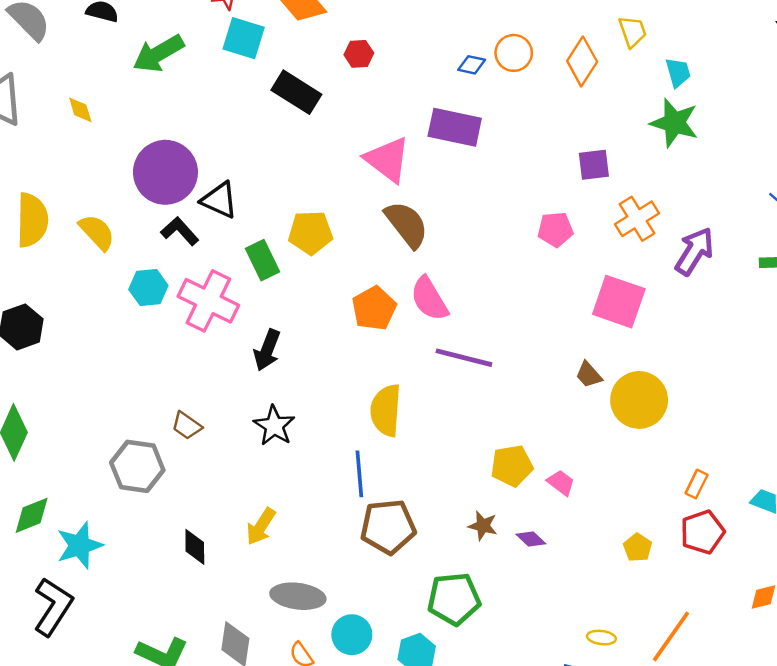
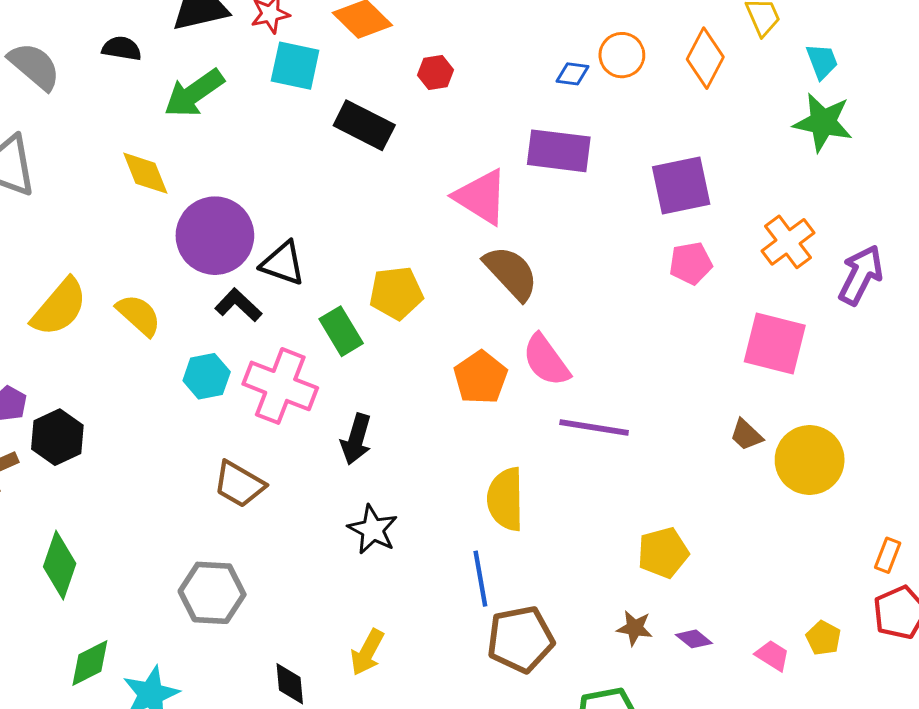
yellow diamond: (80, 110) -> (145, 173), moved, size x1.5
purple square: (594, 165) -> (681, 185), moved, size x1.5
yellow semicircle: (32, 220) -> (59, 307), turned 44
brown trapezoid: (187, 426) -> (239, 484), moved, size x1.4
pink trapezoid: (561, 483) -> (772, 656), moved

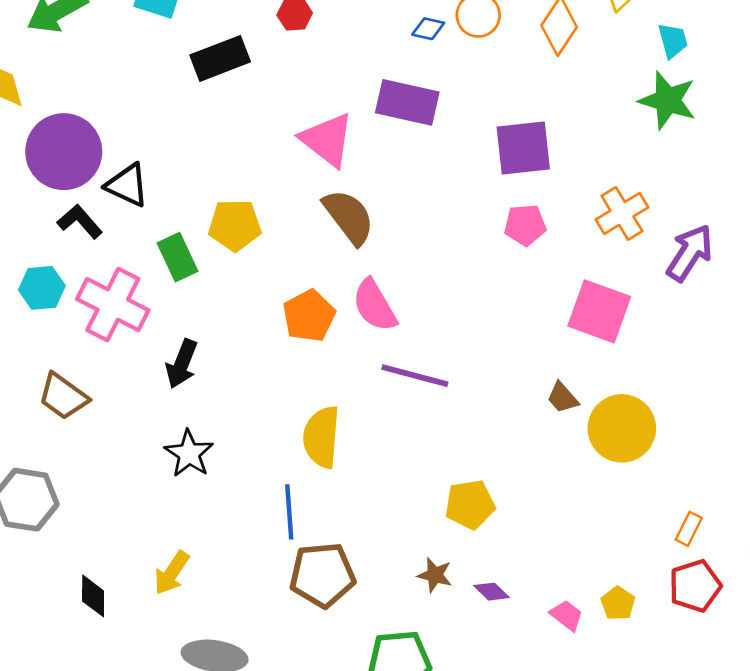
black rectangle: (364, 125) -> (220, 58), turned -54

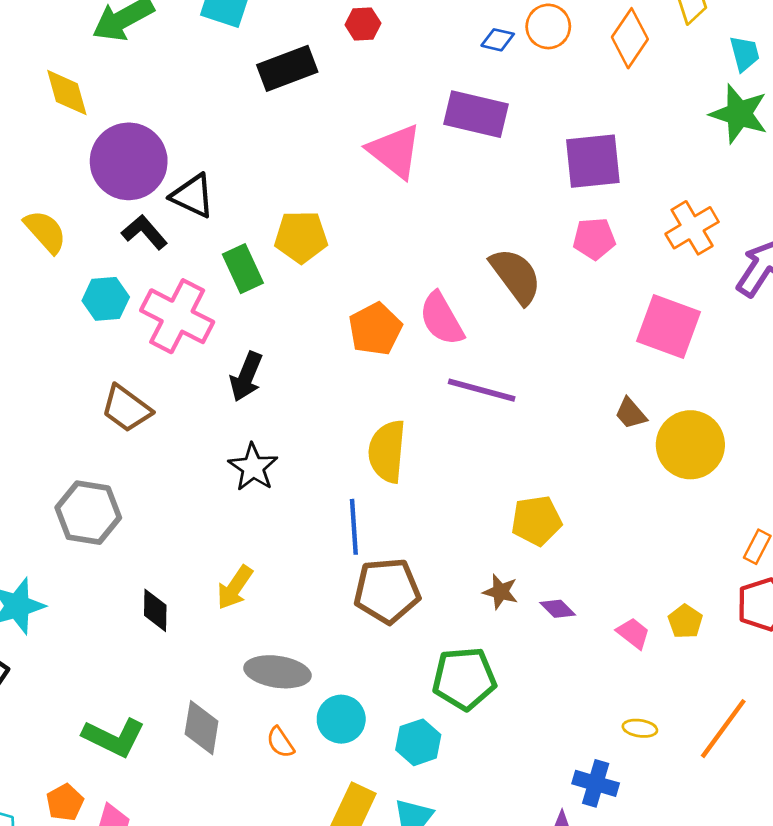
brown semicircle: (349, 217) -> (516, 276), moved

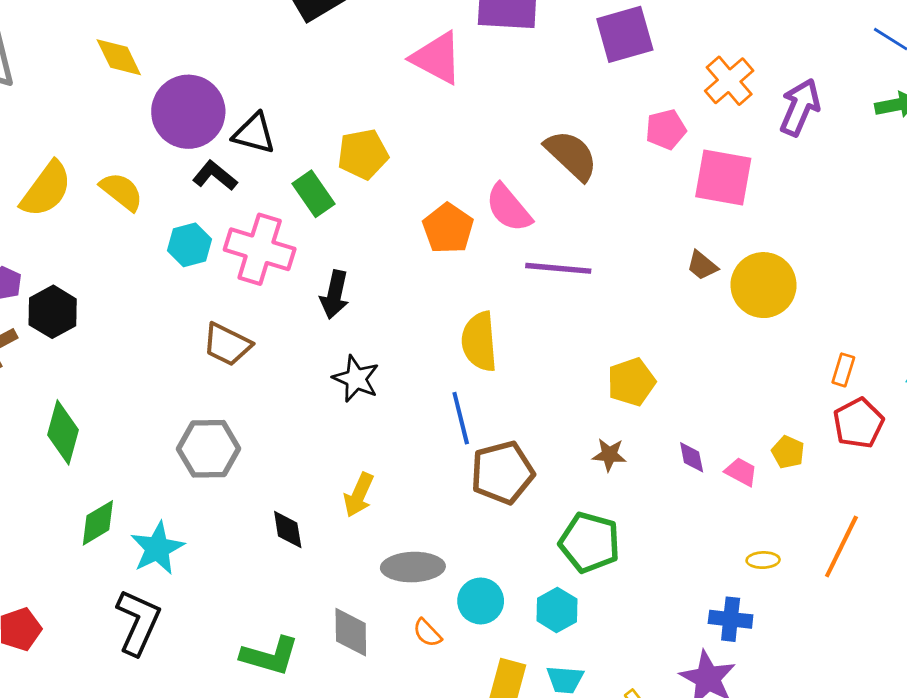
pink pentagon: (594, 239) -> (666, 129), moved
purple diamond: (558, 609) -> (692, 457), moved, turned 44
green pentagon: (464, 679) -> (590, 542), turned 30

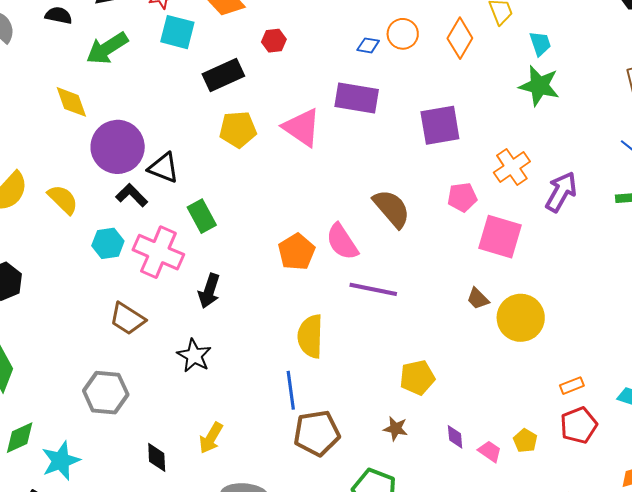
yellow pentagon: (363, 154) -> (238, 129), moved
orange rectangle: (843, 370) -> (572, 386), turned 45
black star: (356, 379) -> (194, 356), moved

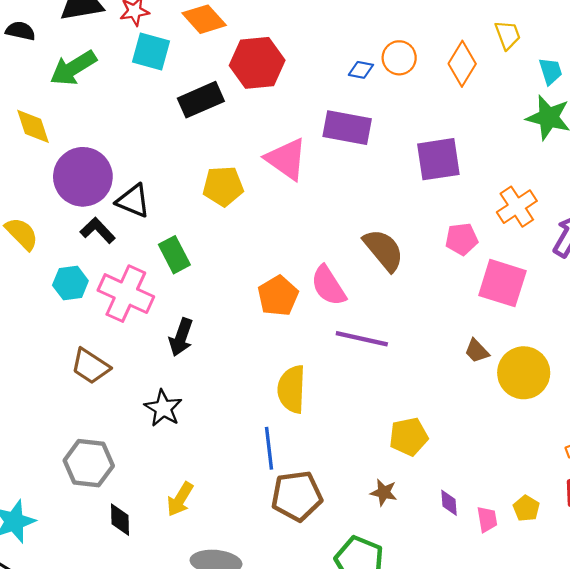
red hexagon: (274, 41) -> (257, 63), size x2.0
yellow pentagon: (238, 129) -> (223, 186), moved
gray hexagon: (106, 393) -> (89, 463), moved
pink trapezoid: (490, 451) -> (487, 519), turned 45

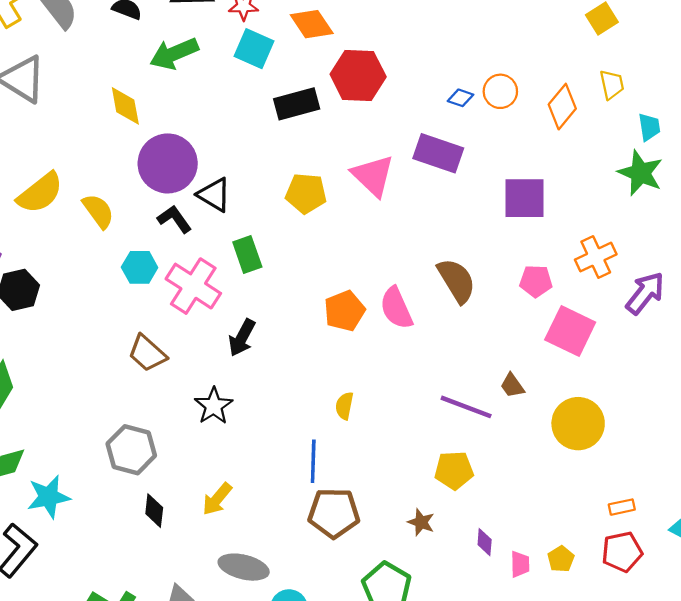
purple line: (362, 339) -> (466, 407), moved
brown trapezoid: (477, 351) -> (512, 386), moved
yellow semicircle: (292, 389) -> (344, 406), size x0.6

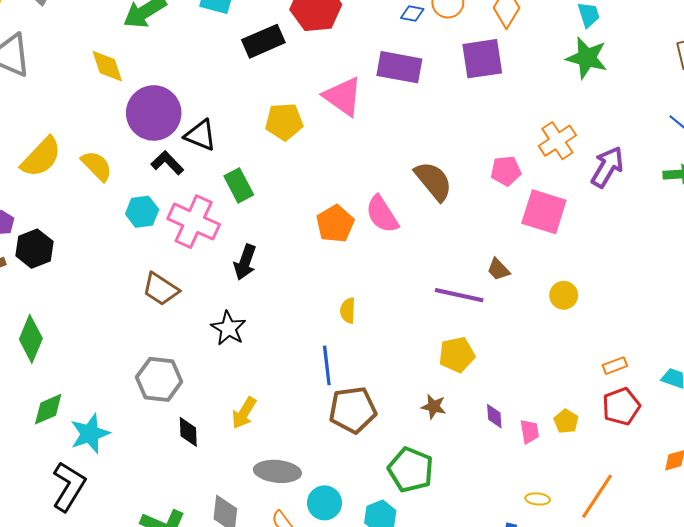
purple square: (525, 198) -> (482, 59), moved
yellow circle: (578, 424) -> (564, 295), size x0.6

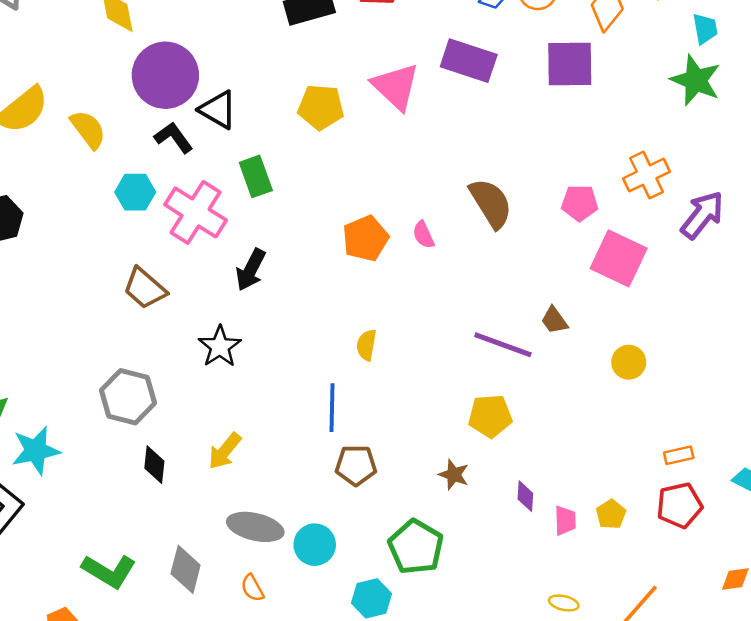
pink semicircle: (382, 214) -> (423, 235), size x0.6
brown pentagon: (353, 410) -> (356, 465), size x0.7
cyan circle: (324, 503) -> (315, 545), moved

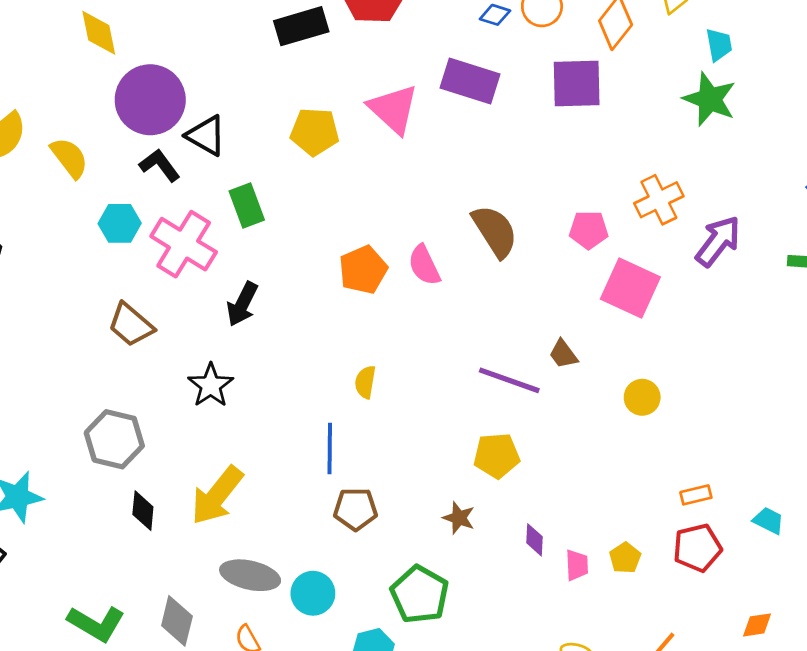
pink semicircle: (423, 235) -> (424, 265), size x1.4
yellow arrow: (225, 451) -> (217, 495), size x1.5

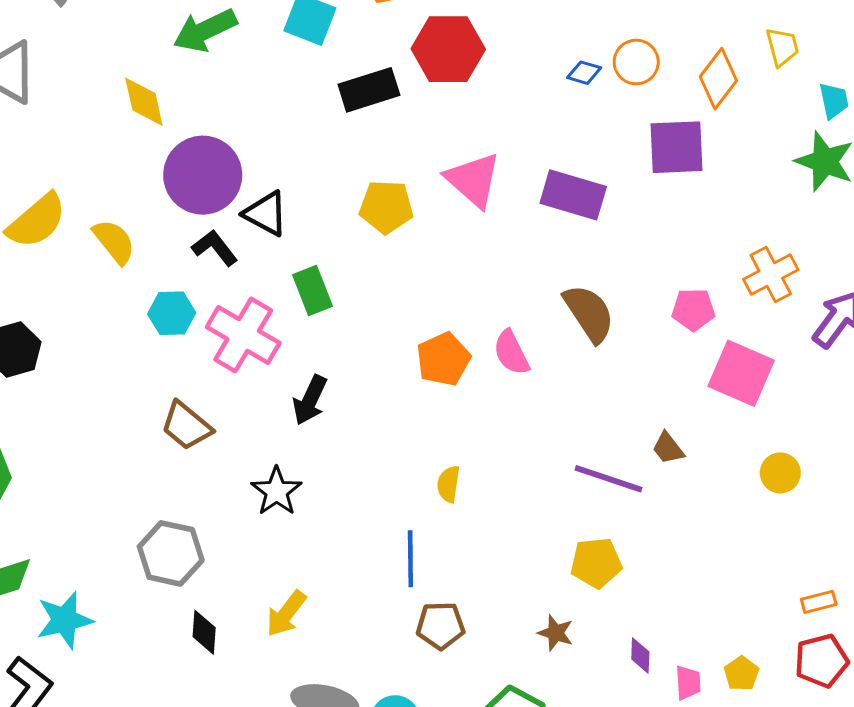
purple rectangle: (470, 81) -> (573, 195), moved
yellow circle: (642, 397) -> (780, 473), moved
yellow arrow: (217, 495) -> (286, 614), size x0.7

